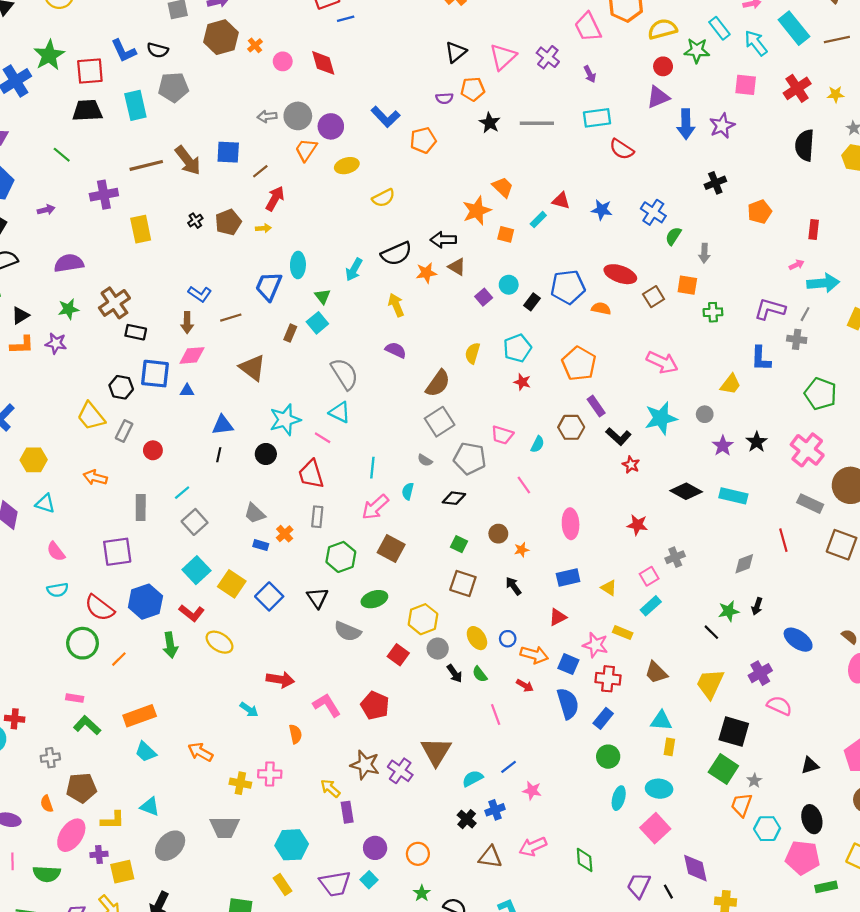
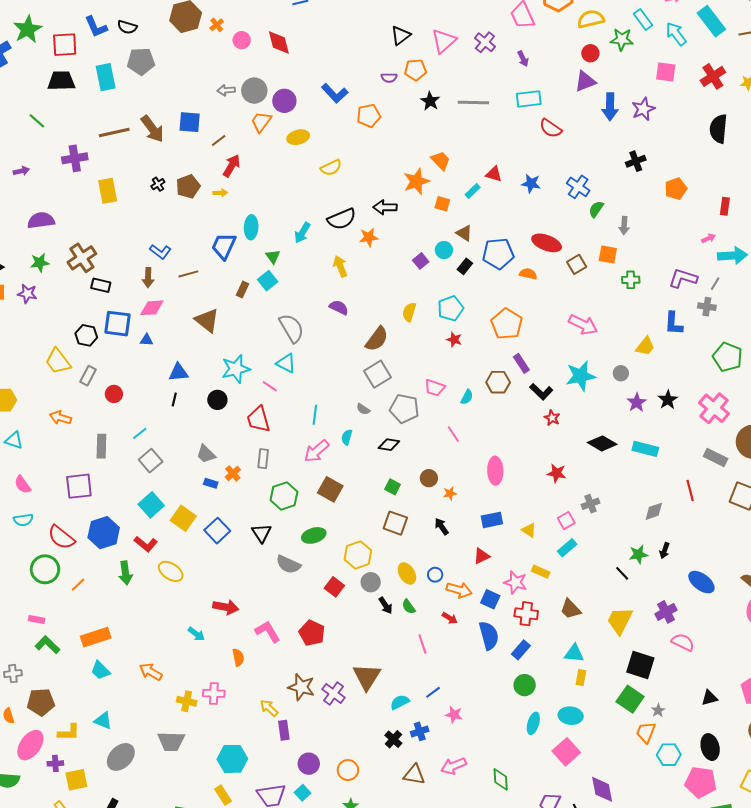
brown triangle: (457, 267) -> (464, 233), moved

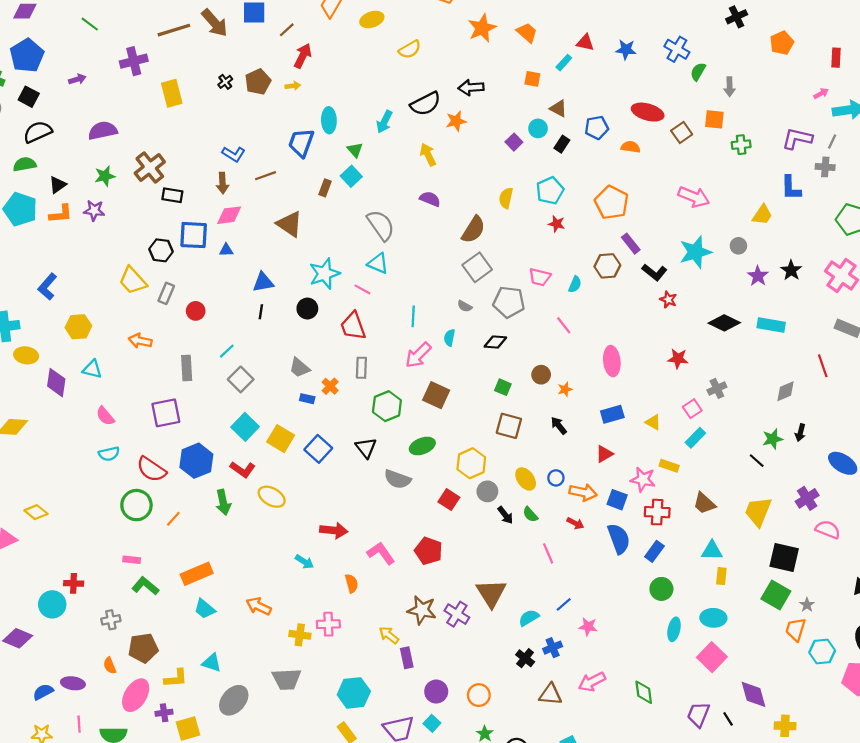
orange star: (416, 181) -> (482, 28), moved
blue pentagon: (498, 254) -> (597, 128), size x0.7

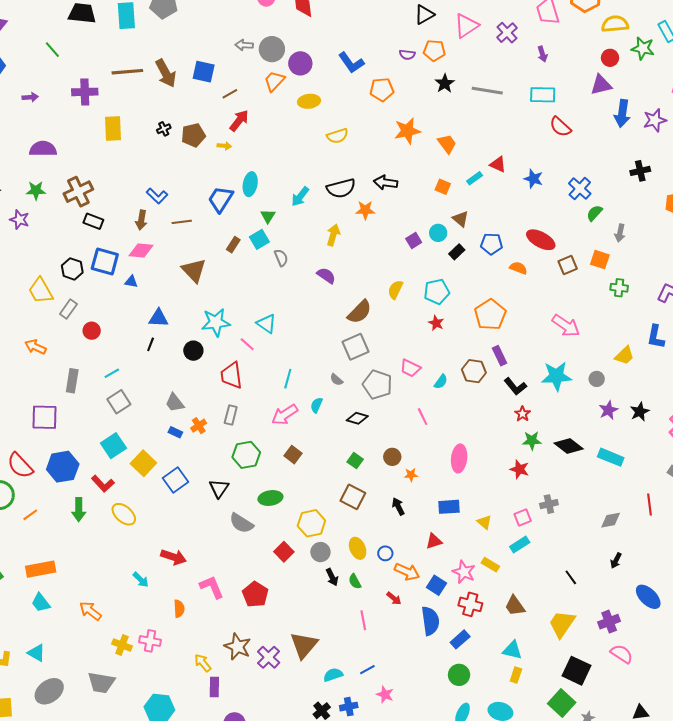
yellow arrow: (428, 155) -> (333, 235), turned 30
gray semicircle: (381, 225) -> (281, 258), moved, size x0.6
brown square: (436, 395) -> (293, 455), size x0.7
green star: (773, 439) -> (532, 441), moved

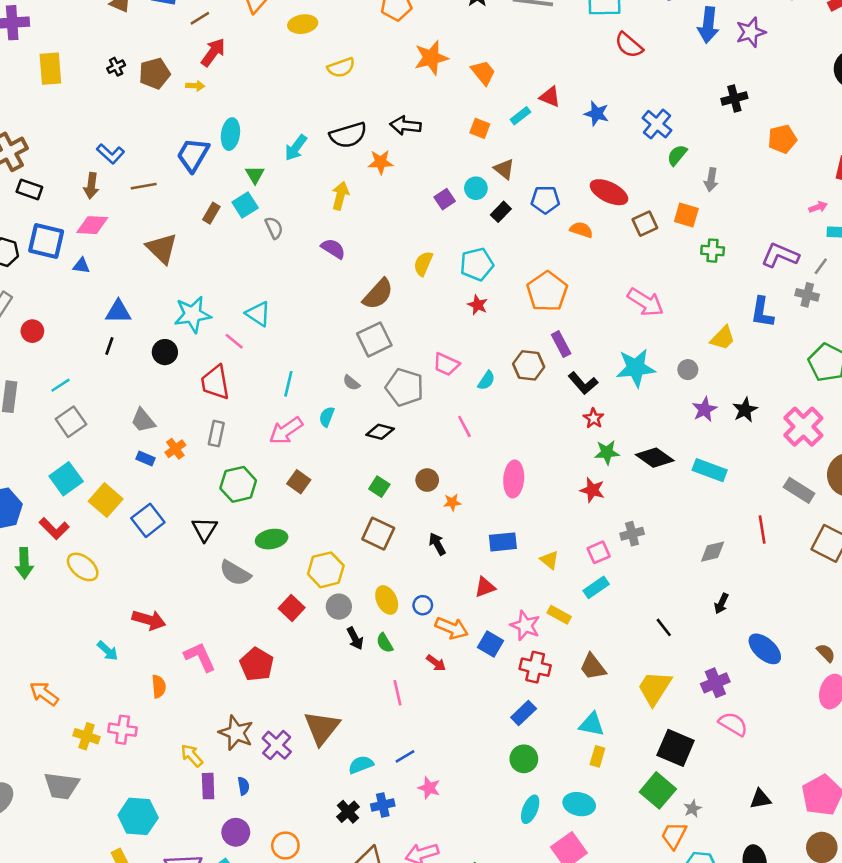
blue semicircle: (430, 621) -> (243, 786), moved, size x0.5

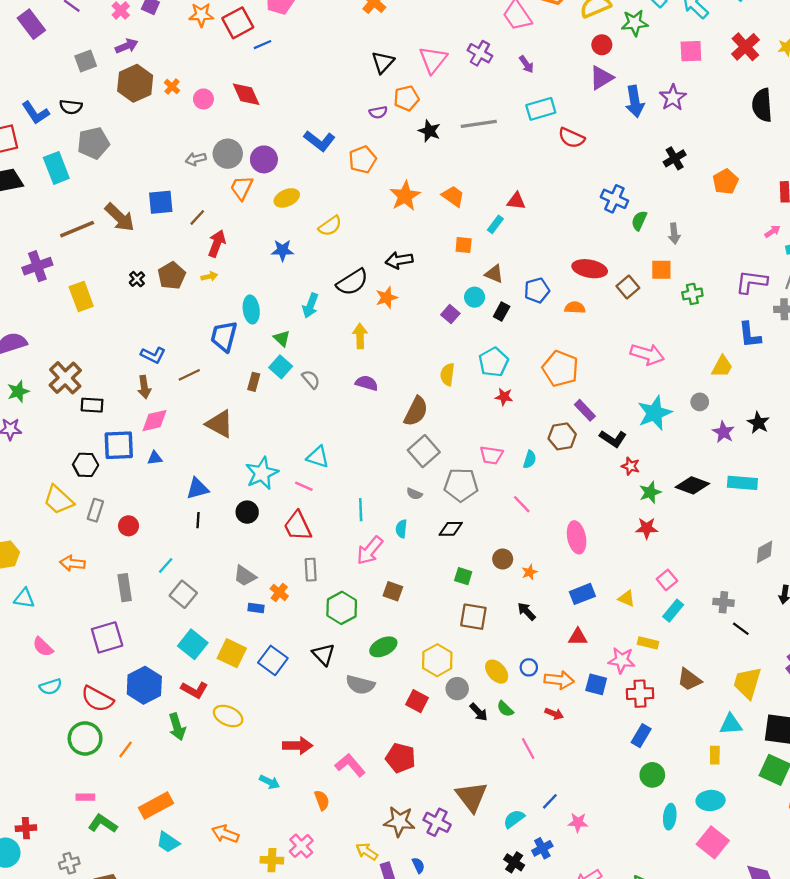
blue star: (597, 114) -> (282, 250), moved
gray cross: (632, 534) -> (723, 602), moved, turned 36
red triangle: (485, 587) -> (578, 637), turned 36
cyan triangle: (592, 724) -> (731, 724), moved
pink cross: (123, 730) -> (301, 846), turned -35

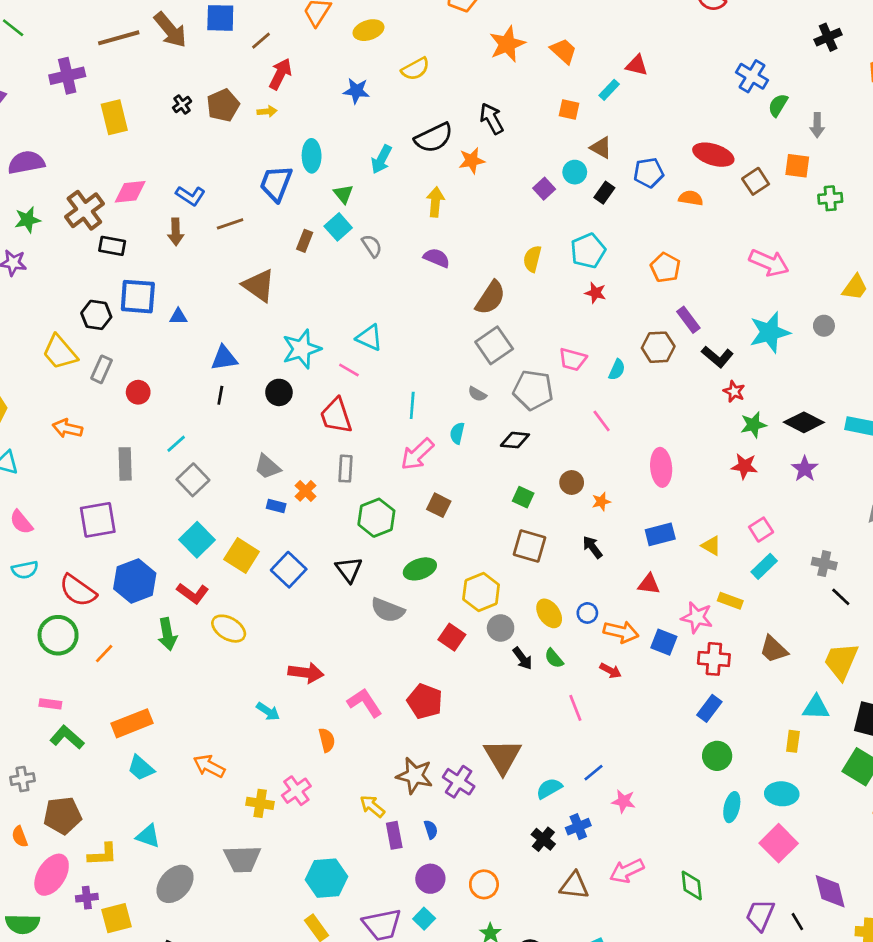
black arrow: (399, 260) -> (492, 119), turned 64
orange pentagon: (560, 369) -> (665, 268), size x0.7
pink diamond: (155, 421) -> (130, 192), moved
purple star: (723, 432) -> (805, 469), moved

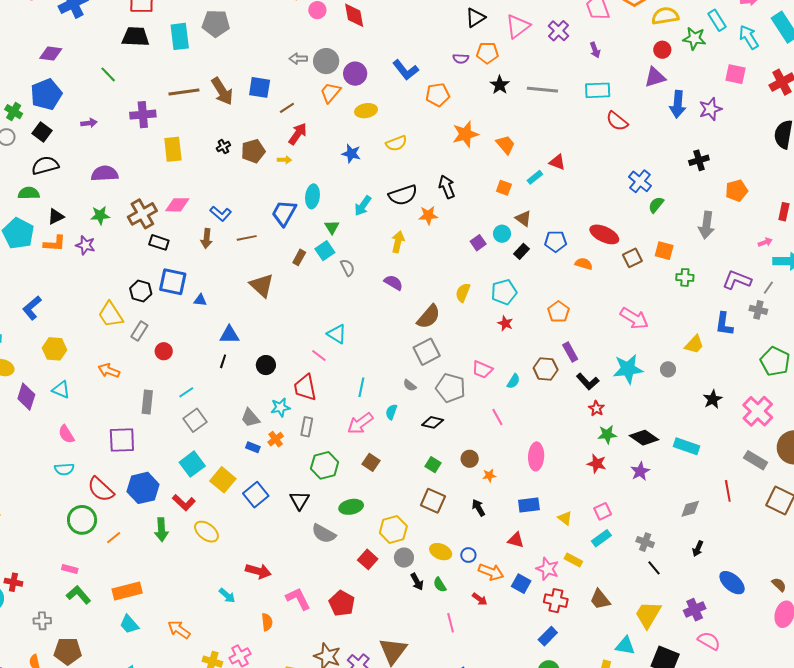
gray arrow: (817, 125) -> (706, 225), moved, size x1.5
cyan star: (302, 349) -> (280, 407), moved, size x0.7
yellow ellipse: (549, 613) -> (441, 552), turned -40

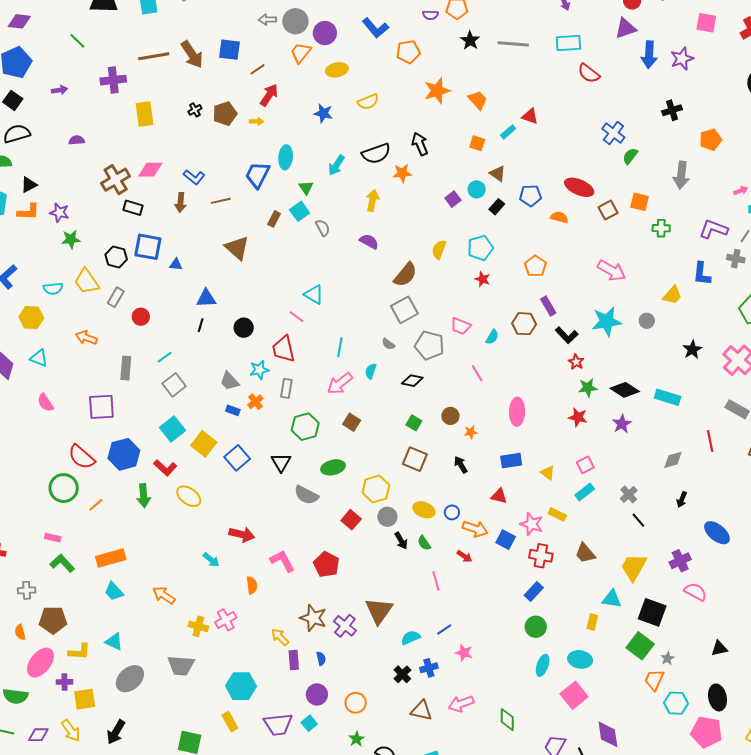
purple semicircle: (105, 174) -> (77, 140), size x0.6
green star: (100, 215) -> (71, 239), moved
cyan semicircle: (64, 469) -> (53, 289), moved
gray cross: (645, 542) -> (629, 494), turned 30

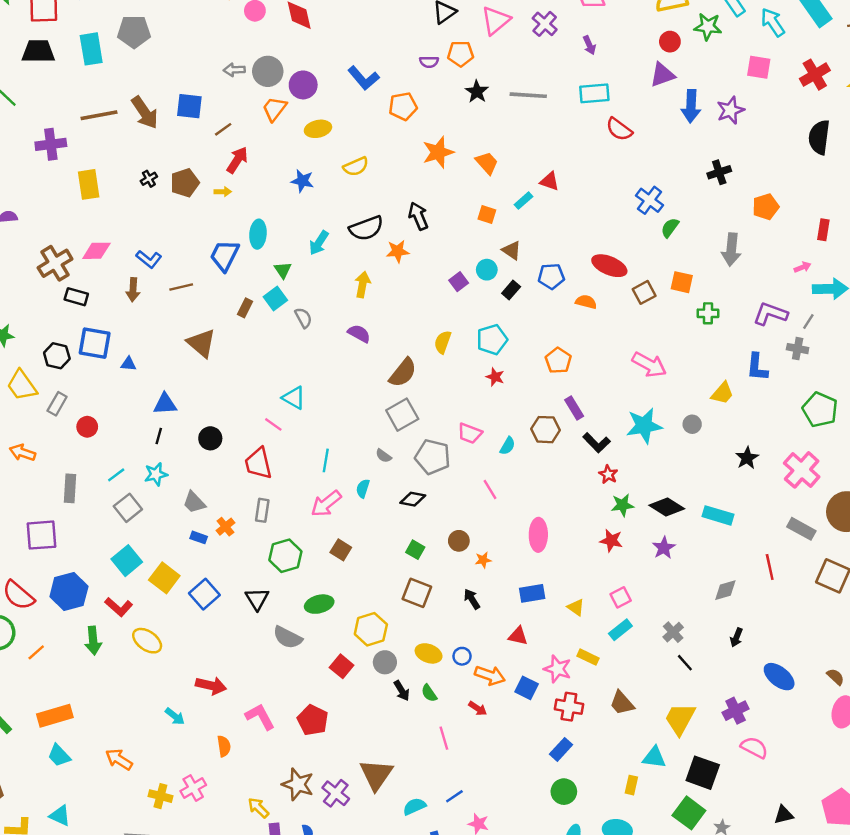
cyan star: (259, 370) -> (156, 474), moved

